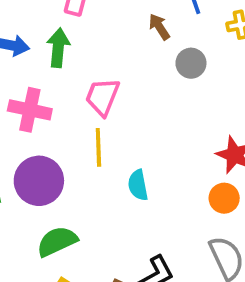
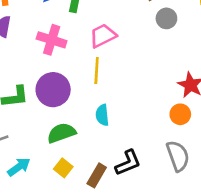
pink trapezoid: (102, 97) -> (103, 36), turned 36
cyan semicircle: (138, 185) -> (102, 115), moved

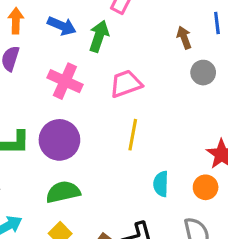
yellow line: (97, 71) -> (133, 135), moved
cyan semicircle: (102, 115) -> (161, 184), moved

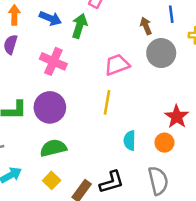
gray circle: (203, 73) -> (161, 53), size x1.5
pink trapezoid: (126, 84) -> (117, 65), moved

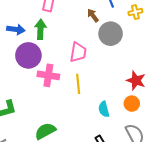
pink cross: (53, 61) -> (48, 75), moved
pink trapezoid: (117, 65) -> (78, 52), turned 135
purple circle: (50, 107) -> (28, 55), moved

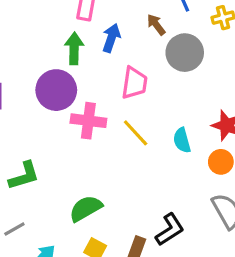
blue arrow: (16, 29) -> (111, 38), moved, turned -78
yellow line: (78, 84) -> (136, 133), turned -36
cyan semicircle: (104, 109) -> (182, 140), moved

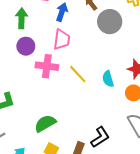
green arrow: (74, 48) -> (22, 18), moved
pink trapezoid: (134, 83) -> (62, 40), moved
purple circle: (56, 90) -> (26, 46), size x0.7

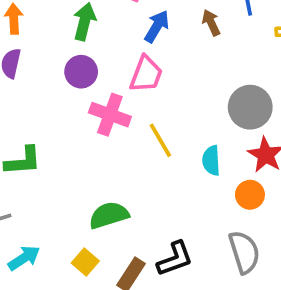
gray circle: (110, 22) -> (250, 107), moved
green semicircle: (45, 123) -> (109, 215), moved

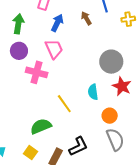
pink trapezoid: (146, 74) -> (54, 49), turned -40
yellow line: (160, 140) -> (64, 104), moved
orange circle: (250, 195) -> (110, 116), moved

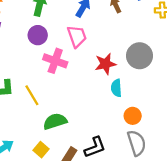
red star: (122, 86) -> (105, 64), moved, turned 30
yellow line: (64, 104) -> (32, 95), moved

